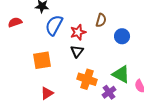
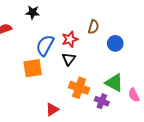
blue semicircle: (54, 25) -> (45, 45), moved
purple cross: (109, 92) -> (102, 101), turned -32
red triangle: (47, 93) -> (52, 109), moved

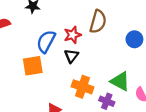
brown semicircle: (94, 27) -> (98, 22), size x1.5
blue circle: (115, 43) -> (134, 39), moved

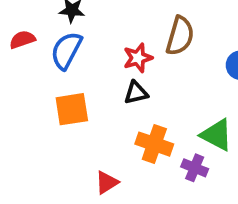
blue semicircle: (46, 41) -> (66, 51), moved
black triangle: (71, 56) -> (136, 93), turned 40

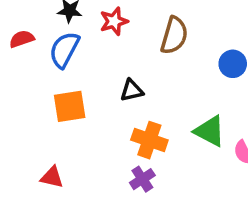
red star: (138, 58) -> (114, 21), moved
purple cross: (195, 168) -> (142, 179), moved, turned 35
red triangle: (107, 183) -> (52, 177), moved, turned 45

